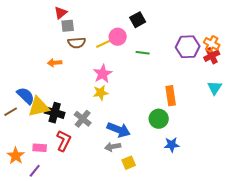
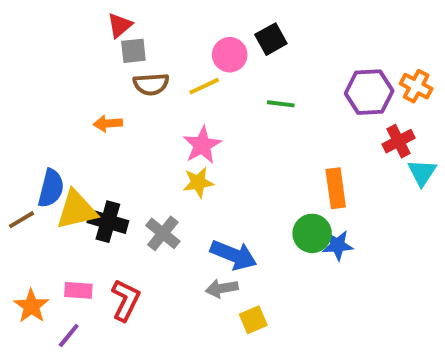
pink circle: (118, 37) -> (230, 55), moved
red cross: (212, 56) -> (399, 141), moved
blue semicircle: (26, 96) -> (51, 188), turned 60
red L-shape: (64, 141) -> (126, 300), moved
blue star: (172, 145) -> (338, 245), moved

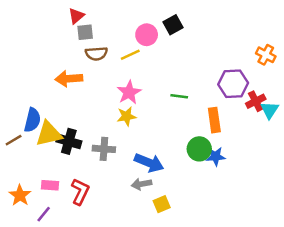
purple hexagon: (369, 92) -> (233, 84), moved
green line: (281, 104) -> (179, 96), moved
orange arrow: (108, 123) -> (69, 79), size x1.5
red cross: (399, 141) -> (256, 101), moved
gray cross: (163, 233) -> (104, 149), turned -35

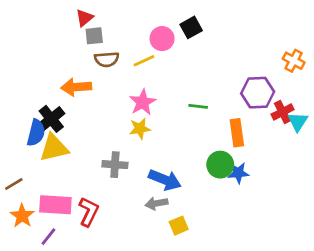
brown line: (14, 140) -> (14, 184), moved
black cross: (69, 141) -> (51, 119), moved, turned 35
pink rectangle: (50, 185) -> (55, 205), size x1.6

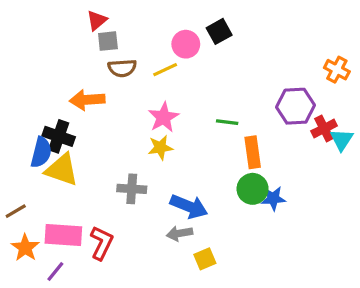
black cross: (51, 119) -> (59, 136), turned -32
orange rectangle: (237, 133) -> (253, 152), moved
yellow triangle: (54, 148) -> (62, 170), turned 32

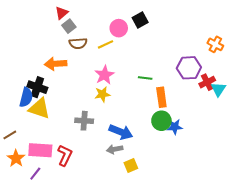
gray square: (108, 41) -> (69, 26), turned -32

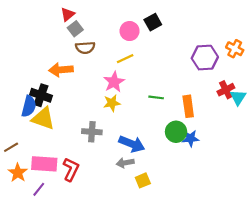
yellow line: (105, 44) -> (125, 59), moved
purple hexagon: (189, 68) -> (205, 58), moved
green line: (145, 78) -> (156, 97), moved
orange rectangle: (161, 97) -> (188, 106), moved

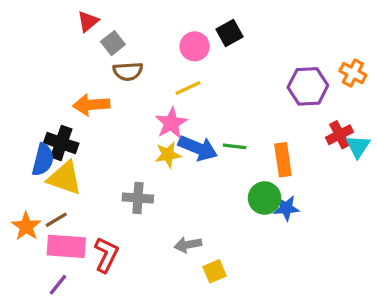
red triangle: (68, 14) -> (88, 21), moved
blue arrow: (132, 144) -> (198, 148), moved
brown line: (11, 147) -> (56, 220), moved
orange star: (18, 173) -> (26, 226), moved

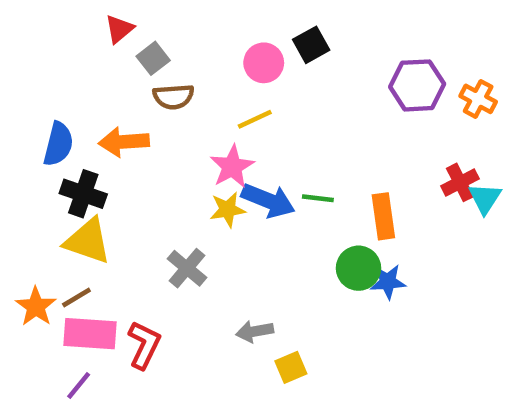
purple hexagon: (308, 86) -> (417, 85), moved
blue semicircle: (43, 160) -> (58, 144), moved
gray cross: (138, 198) -> (187, 268), turned 36

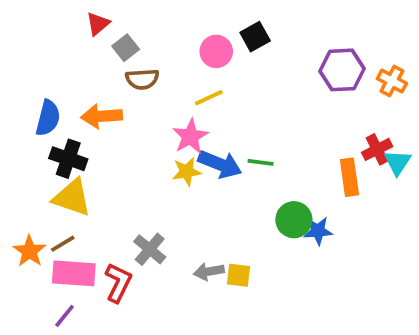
orange rectangle: (383, 216) -> (349, 177), moved
gray cross: (187, 268) -> (150, 249), moved
yellow square: (291, 367) -> (238, 275), moved, turned 30

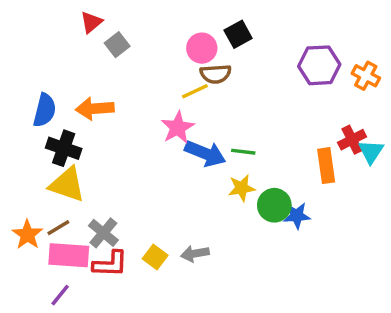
brown semicircle: (142, 79) -> (216, 74), moved
yellow star: (187, 172) -> (242, 188), moved
gray cross: (150, 249) -> (103, 233), moved
yellow square: (238, 275) -> (155, 257), moved, turned 30
red L-shape: (118, 283) -> (110, 264), turned 66

